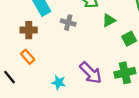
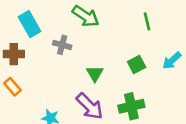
green triangle: (109, 20) -> (95, 74), moved, turned -32

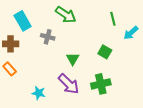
cyan arrow: (172, 61) -> (131, 33), moved
green square: (137, 65) -> (105, 52), turned -32

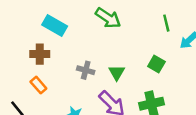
cyan rectangle: (23, 21) -> (55, 26), turned -30
gray cross: (48, 37) -> (86, 70), moved

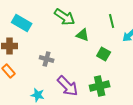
green triangle: (117, 73) -> (83, 35), moved, turned -40

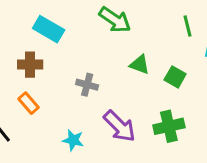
green triangle: (83, 35) -> (140, 65), moved

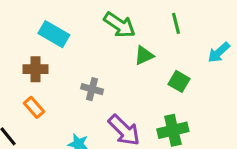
green line: (187, 26) -> (176, 23), moved
green triangle: (140, 65) -> (144, 55), moved, turned -45

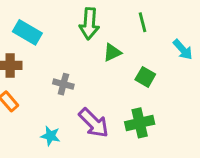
green arrow: (119, 25) -> (89, 24), turned 60
cyan arrow: (219, 52) -> (183, 50), turned -90

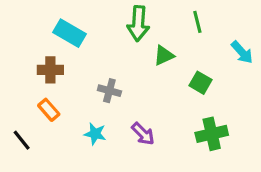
purple arrow: (94, 123) -> (143, 134), size x0.7
green cross: (140, 123) -> (212, 134), moved
cyan star: (50, 136) -> (95, 134), moved

